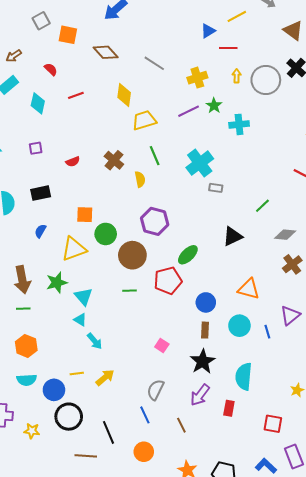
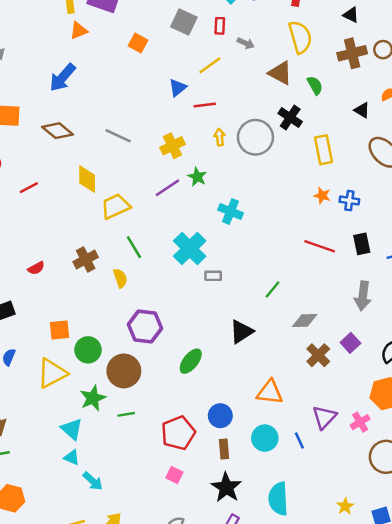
cyan cross: (239, 124) -> (231, 211), moved, turned 36
brown cross: (114, 160) -> (86, 259), turned 30
red pentagon: (168, 281) -> (178, 433), moved
green star: (57, 283) -> (93, 398), moved

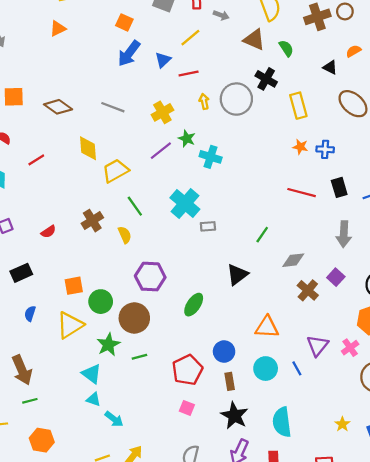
orange triangle: (79, 31) -> (58, 29), moved
blue arrow: (62, 78) -> (129, 53), moved
cyan cross: (231, 211) -> (211, 157), moved

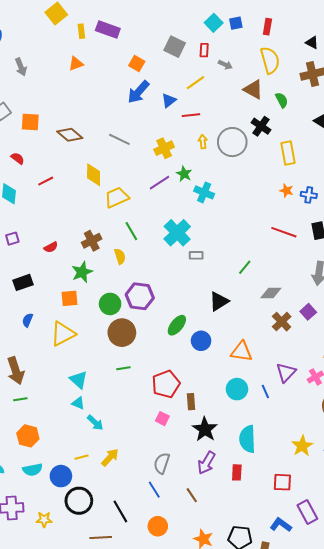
green circle: (101, 302) -> (110, 304), moved
green star: (108, 345) -> (82, 272), moved
blue circle: (224, 352) -> (201, 341), moved
brown rectangle: (230, 381) -> (191, 402), moved
yellow star: (342, 424) -> (302, 446), size x1.5

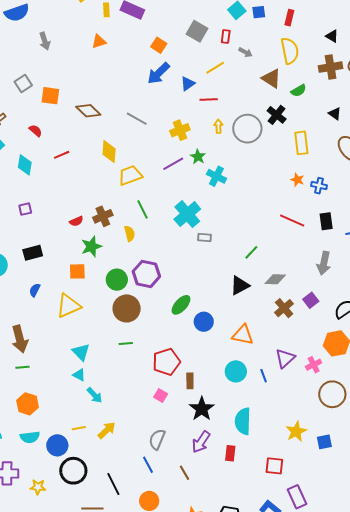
green semicircle: (282, 100) -> (299, 91), turned 84
red semicircle: (51, 247) -> (76, 221), moved
black triangle: (219, 301) -> (240, 285), moved

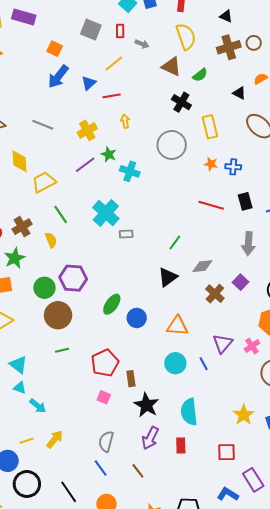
gray circle: (247, 129) -> (172, 145), moved

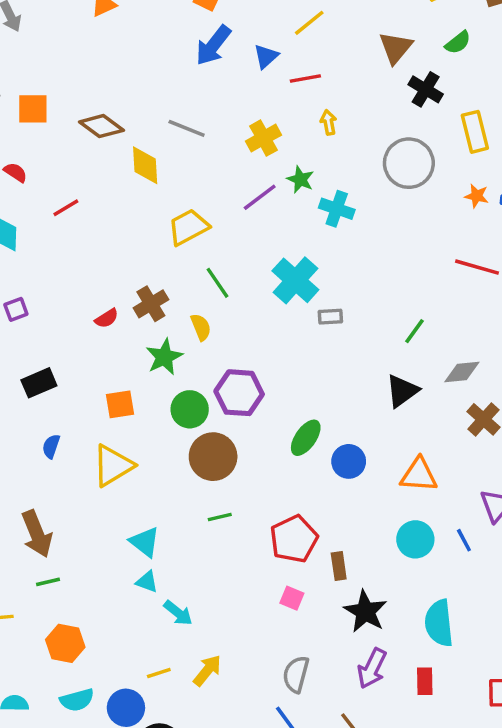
brown triangle: (171, 66) -> (396, 48), moved, turned 45
yellow diamond: (19, 161) -> (145, 165), moved
green star: (15, 258) -> (164, 357), moved

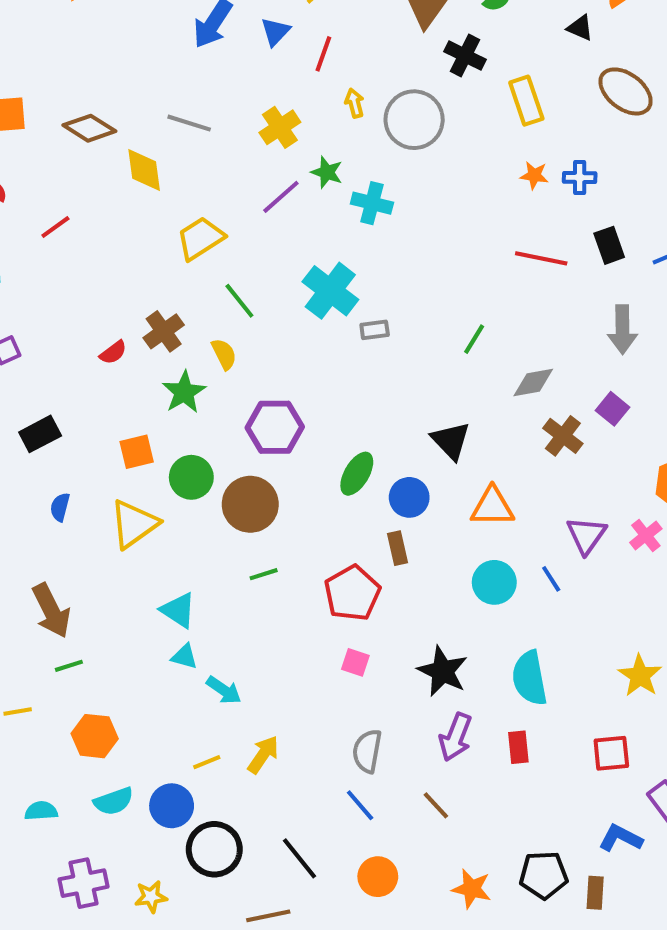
red line: (305, 79) -> (323, 54), turned -56
gray circle: (409, 163) -> (414, 120), moved
black triangle: (402, 391) -> (451, 441), moved, turned -33
green circle: (190, 409) -> (191, 477), moved
brown rectangle: (339, 566) -> (397, 548), moved

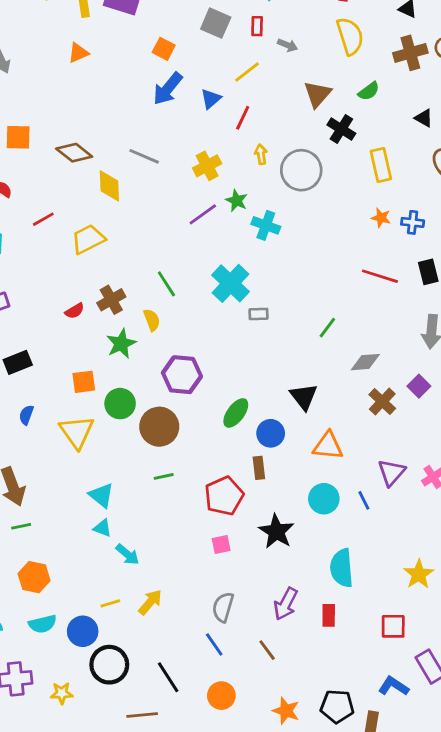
yellow trapezoid: (200, 238) -> (88, 239), moved
yellow triangle: (134, 524) -> (77, 432), turned -36
pink square: (355, 662) -> (221, 545), turned -36
black star: (443, 671) -> (276, 531), moved

